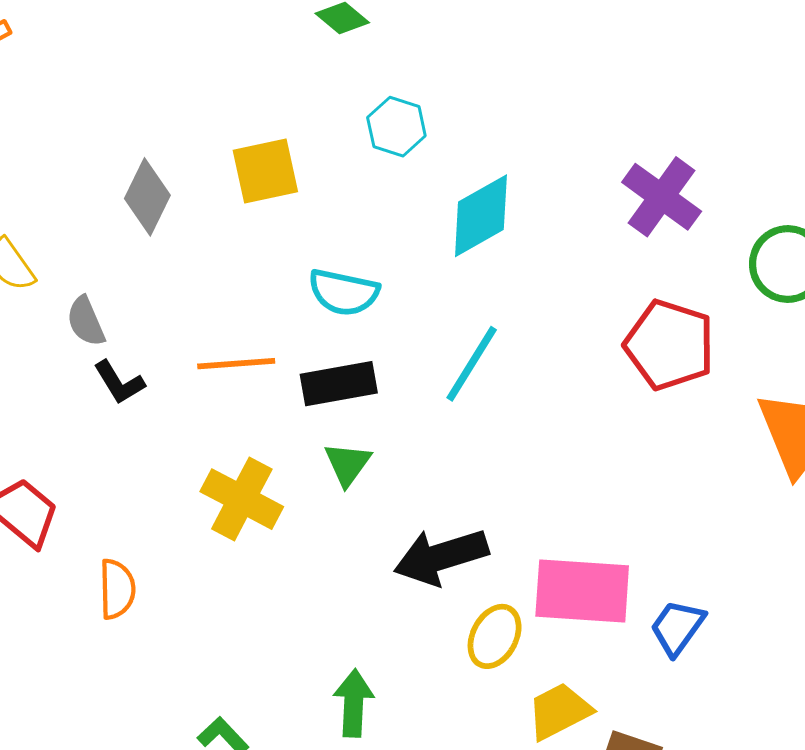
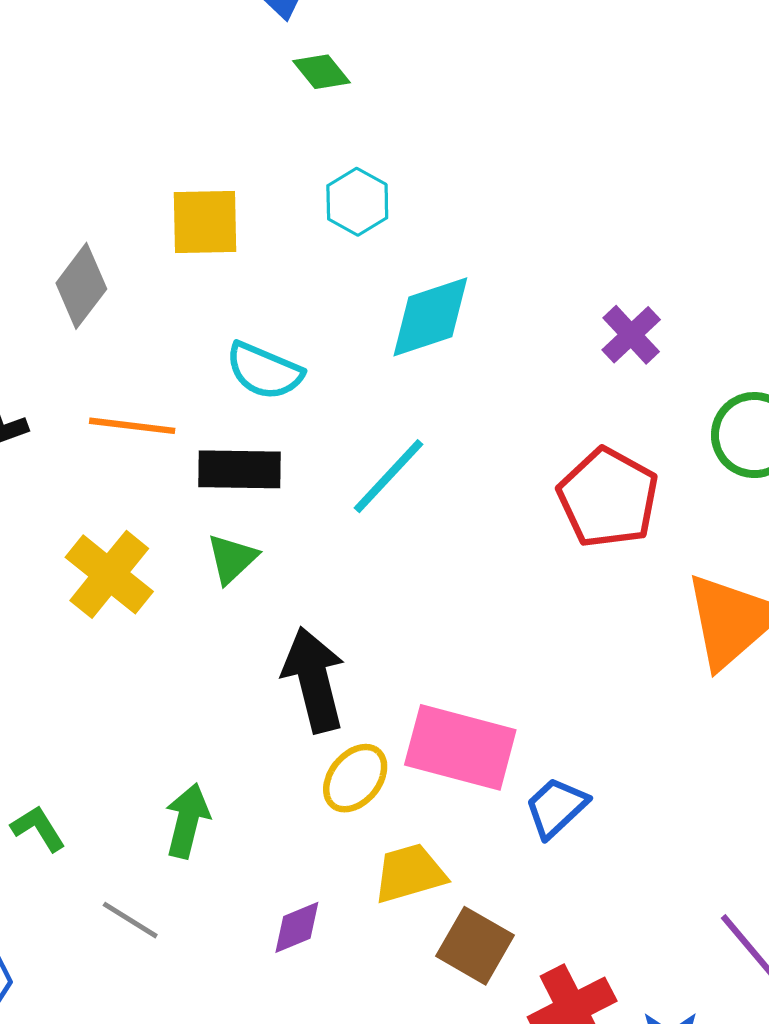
gray diamond: (147, 197) -> (81, 286), moved
purple cross: (662, 197) -> (631, 335), size x0.7
black arrow: (441, 557) -> (314, 680), turned 82

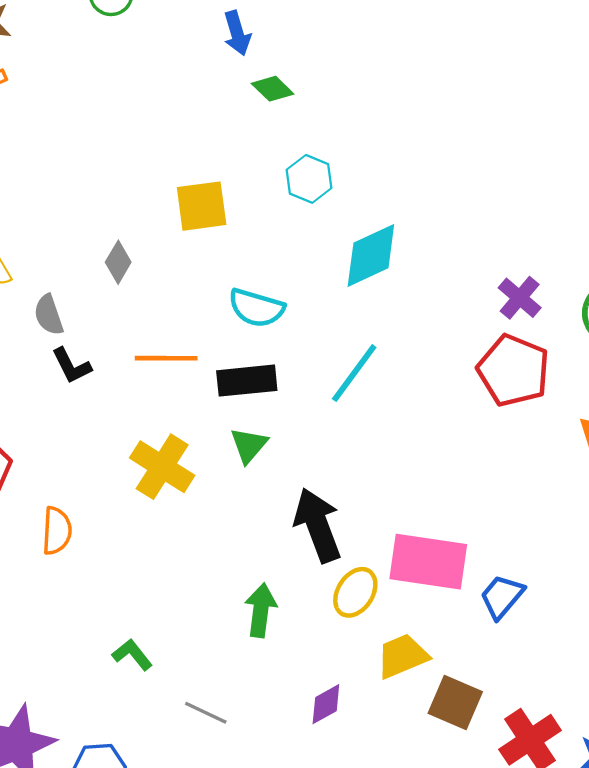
gray diamond: (81, 286) -> (118, 262), size x0.7
purple cross: (631, 335) -> (520, 298), moved
green arrow: (187, 821) -> (261, 610), moved

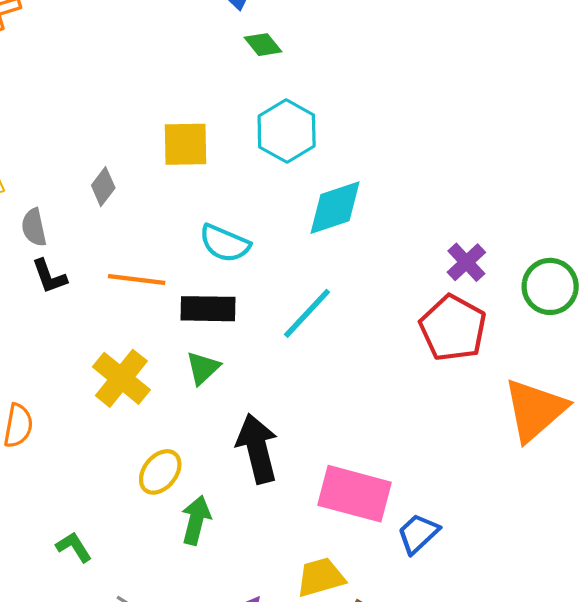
cyan hexagon: (309, 179) -> (287, 131), size x1.4
yellow ellipse: (355, 592) -> (160, 472), moved

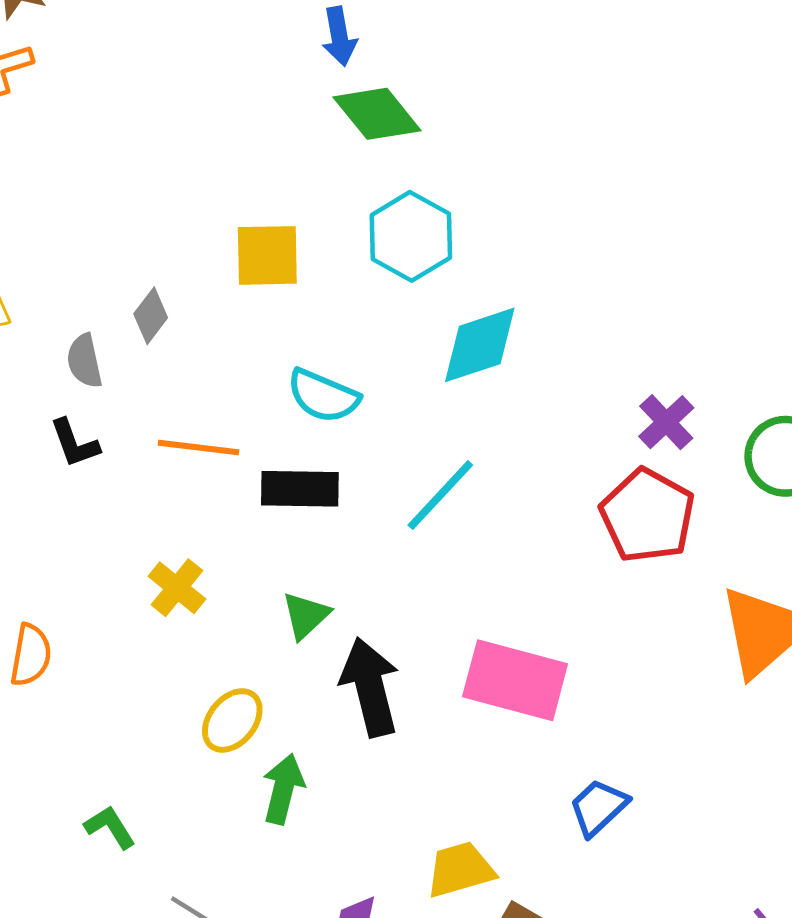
green diamond: (263, 45) -> (377, 114), size x1.6
gray semicircle: (34, 227) -> (84, 361), moved
green triangle: (203, 368) -> (306, 615), moved
yellow cross: (121, 378) -> (177, 588), size x0.7
pink rectangle: (354, 494) -> (515, 680), moved

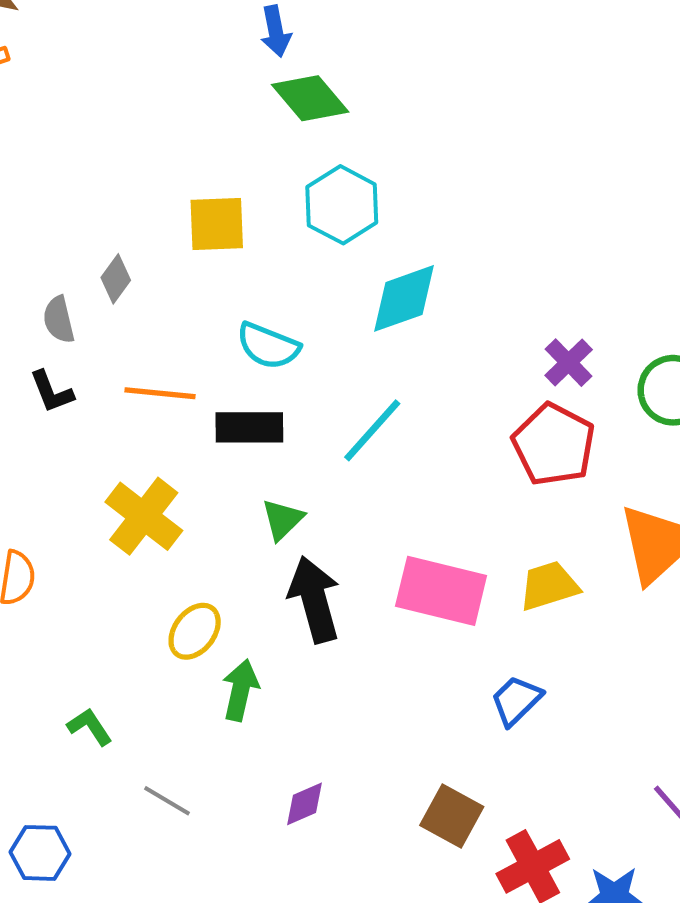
yellow cross: (177, 588) -> (144, 516), size x1.5
green triangle: (306, 615) -> (283, 519), moved
yellow trapezoid: (460, 870) -> (549, 586), moved

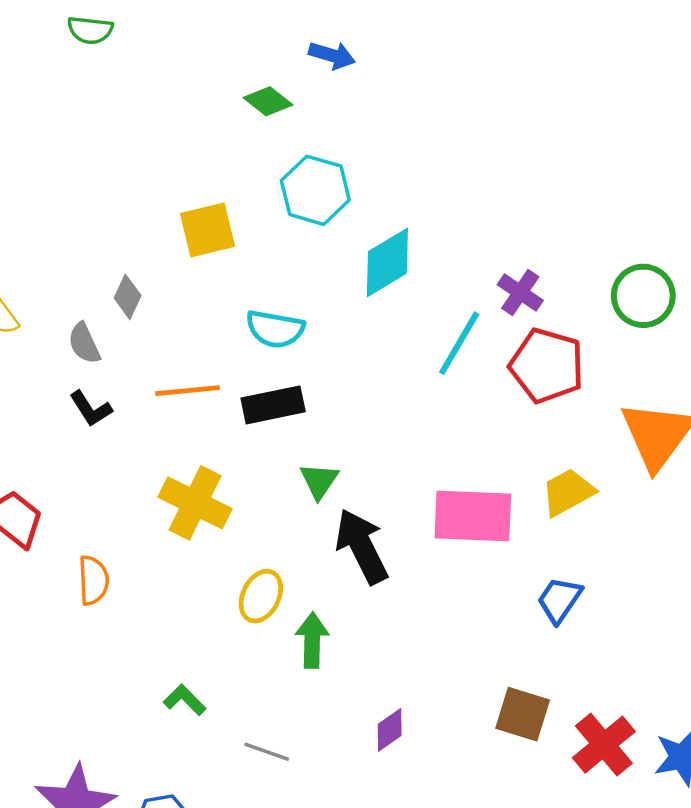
blue arrow: (276, 31) -> (332, 55), moved, turned -51
green diamond: (310, 98) -> (268, 101), size x0.7
purple cross: (569, 363) -> (520, 292), moved
cyan line: (372, 430) -> (459, 343), moved

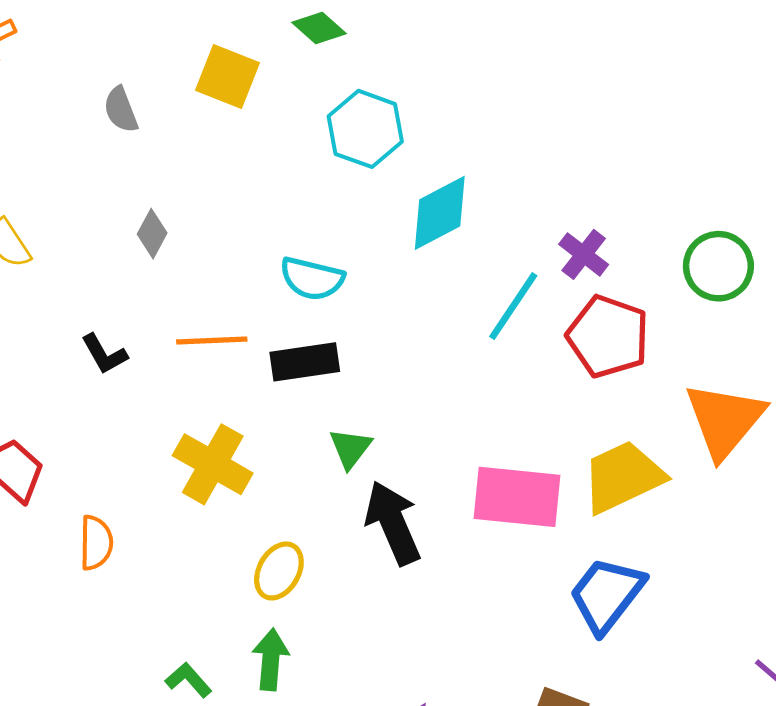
yellow square: (207, 230) -> (227, 76), moved, turned 32
gray semicircle: (84, 343) -> (121, 110), moved
yellow trapezoid: (568, 492) -> (623, 477), size x1.4
blue trapezoid: (559, 600) -> (607, 595), size x1.5
green arrow: (312, 640) -> (271, 660), moved

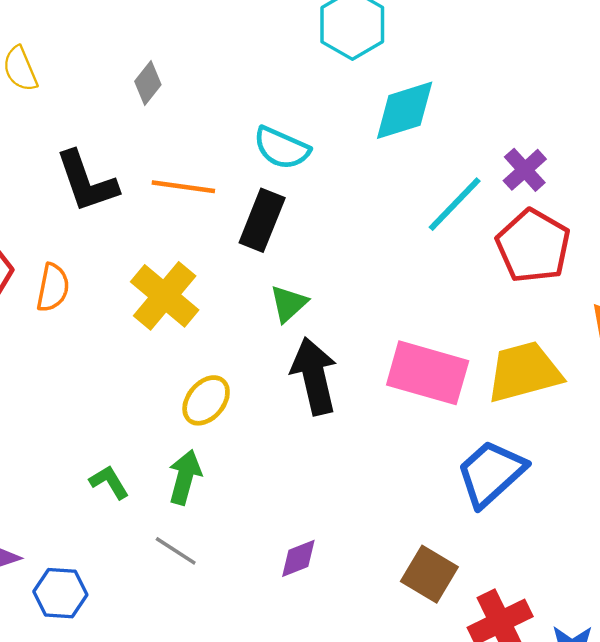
black L-shape: (104, 354) -> (87, 182), size x1.6
black rectangle: (305, 362) -> (262, 220), turned -70
orange semicircle: (96, 543) -> (53, 288), moved

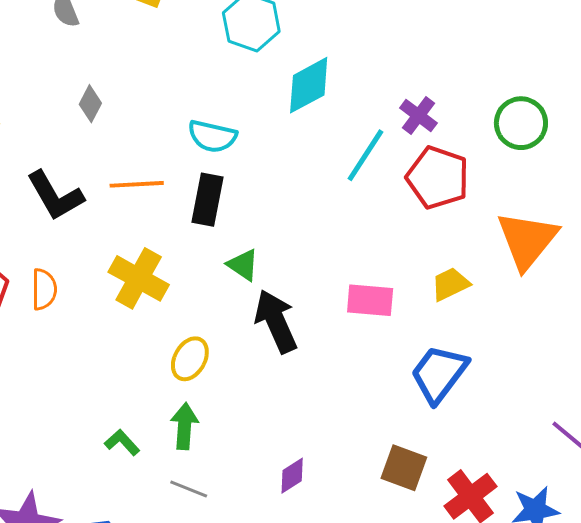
green triangle: (289, 304) -> (243, 265), turned -33
yellow trapezoid: (524, 372) -> (450, 284), size x0.6
pink rectangle: (428, 373) -> (370, 300), size x0.7

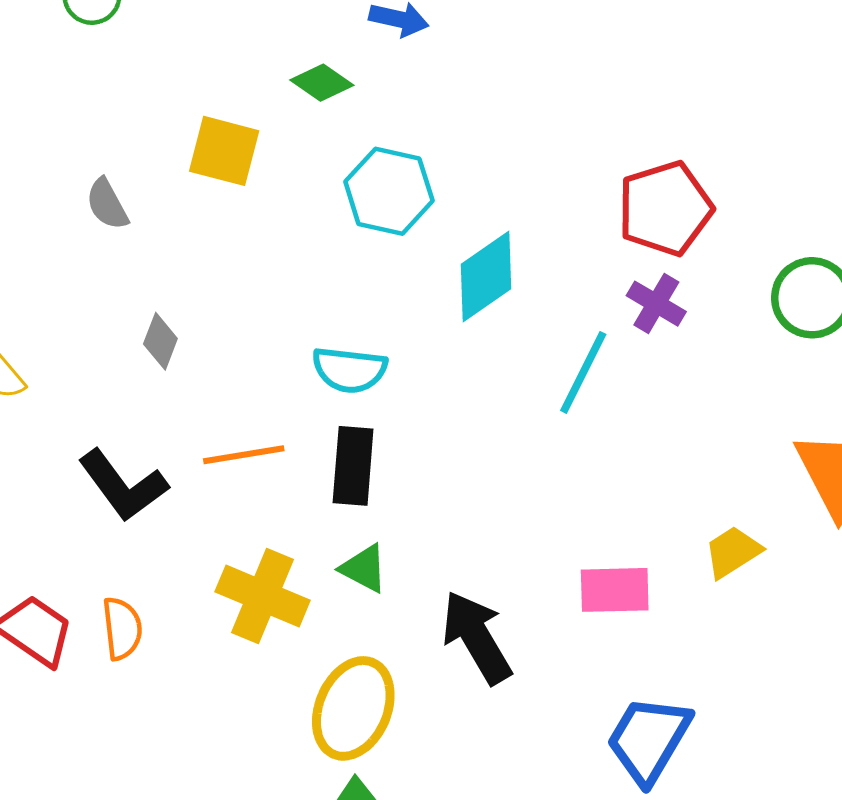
red pentagon: (438, 178) -> (665, 208), moved, turned -30
green triangle: (243, 265) -> (364, 568), moved
yellow ellipse: (190, 359) -> (353, 708), size x1.5
blue trapezoid: (439, 374) -> (649, 739), moved

